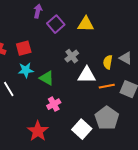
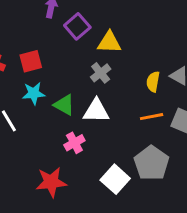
yellow triangle: (86, 24) -> (109, 42), moved
white triangle: (87, 75) -> (96, 111), moved
red star: (38, 131) -> (51, 182), turned 30

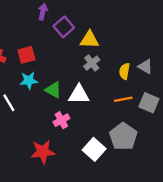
gray cross: (101, 73) -> (92, 63), moved

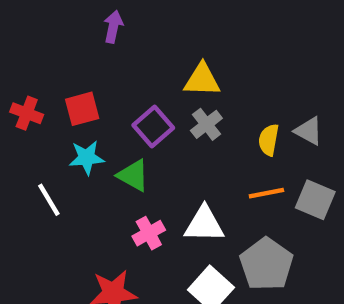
purple square: (64, 27) -> (153, 127), moved
white triangle: (79, 95) -> (204, 224), moved

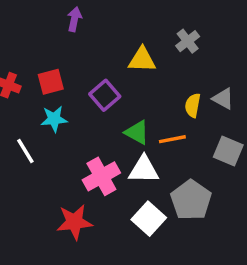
gray cross: (206, 124) -> (188, 41), moved
green triangle: (133, 175) -> (137, 132), moved
orange line: (266, 193) -> (172, 139), moved
pink cross: (149, 233) -> (101, 176), size x1.5

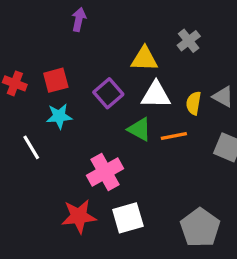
white triangle: (144, 170) -> (156, 95), moved
gray pentagon: (191, 200) -> (200, 228), moved
white square: (149, 219) -> (128, 218), moved, turned 32

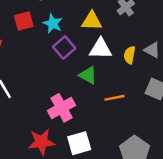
red square: (56, 80) -> (24, 21), moved
cyan star: (59, 116) -> (53, 24), moved, turned 30
orange line: (174, 136) -> (114, 98), moved

